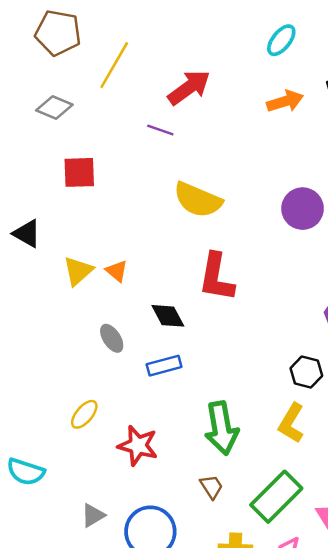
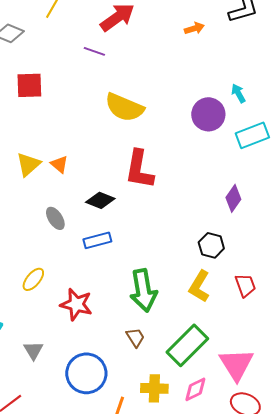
orange arrow: (285, 101) -> (194, 28), size x0.7
black diamond: (168, 316) -> (100, 200), turned -40
gray triangle: (93, 515) -> (33, 350), moved, turned -30

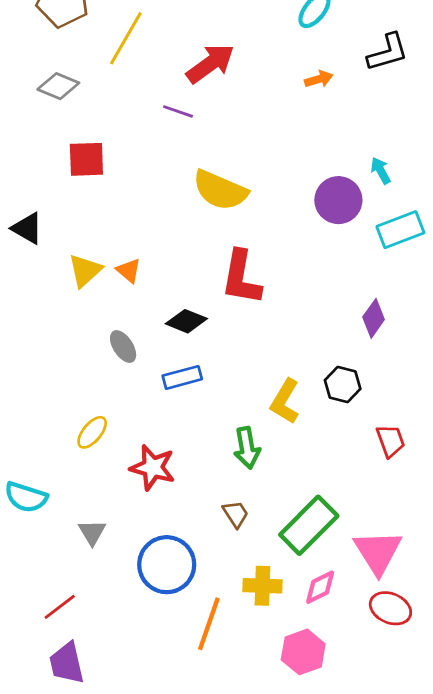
yellow L-shape: (199, 286) -> (285, 401), moved
green arrow: (143, 290) -> (247, 448), size x0.7

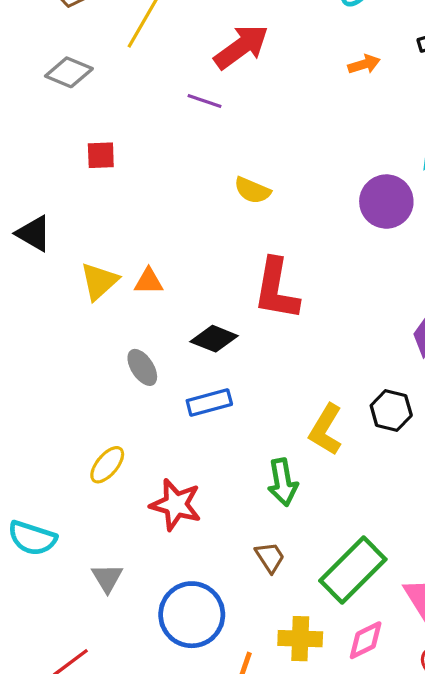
red square: (86, 159) -> (101, 155), size x0.7
yellow semicircle: (220, 190) -> (252, 190), size x0.6
orange triangle: (129, 270) -> (149, 281), turned -40

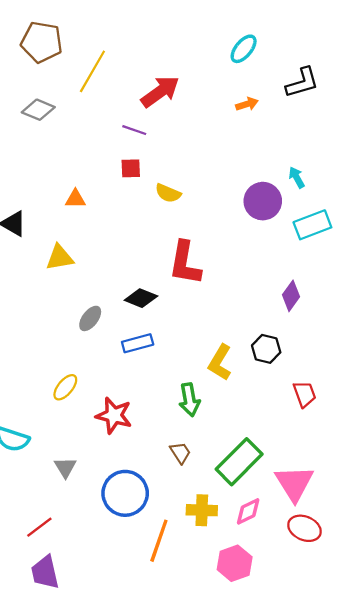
red square: (101, 155) -> (131, 168), moved
yellow triangle: (99, 281) -> (60, 258), turned 32
orange triangle: (149, 281) -> (75, 199), moved
gray ellipse: (142, 367) -> (90, 318), turned 70

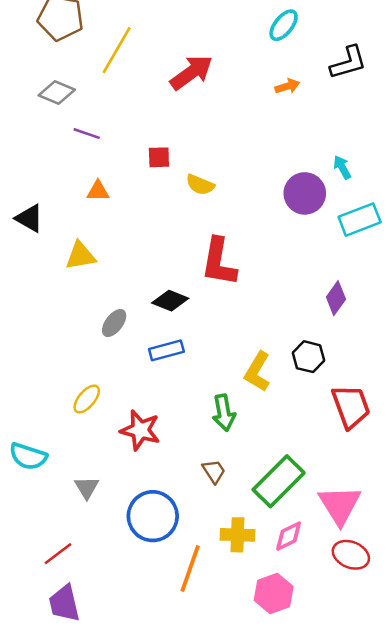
purple line: (134, 130) -> (87, 134), moved
red trapezoid: (305, 394) -> (351, 407), size x1.5

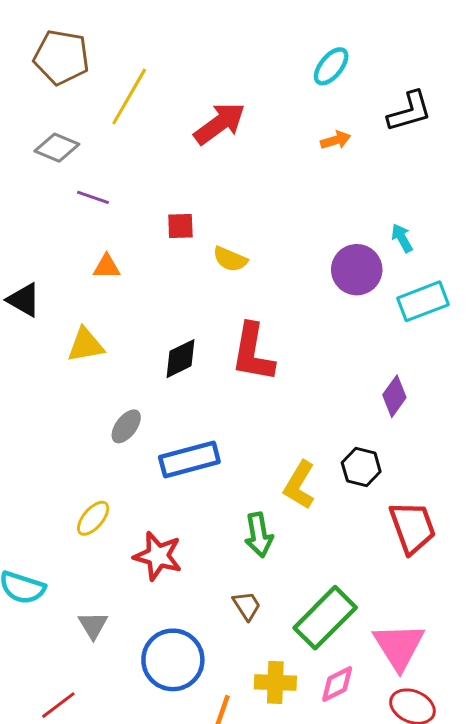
black diamond: (170, 301) -> (180, 359), moved, turned -48
blue rectangle: (166, 350) -> (189, 460), size x1.4

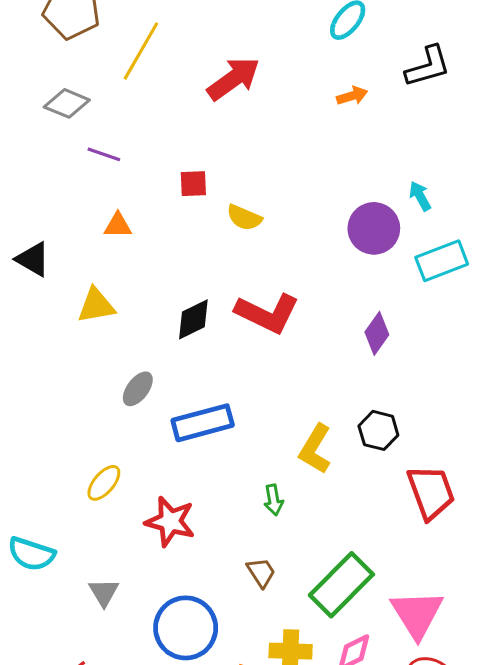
red L-shape: (253, 353) -> (267, 313), turned -74
purple diamond: (394, 396) -> (377, 333), moved
green arrow: (259, 535) -> (274, 500), size x0.7

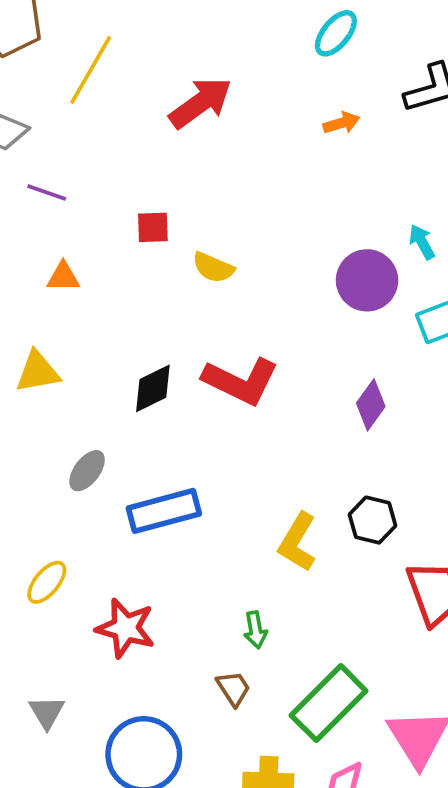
green arrow: (274, 500) -> (255, 630), moved

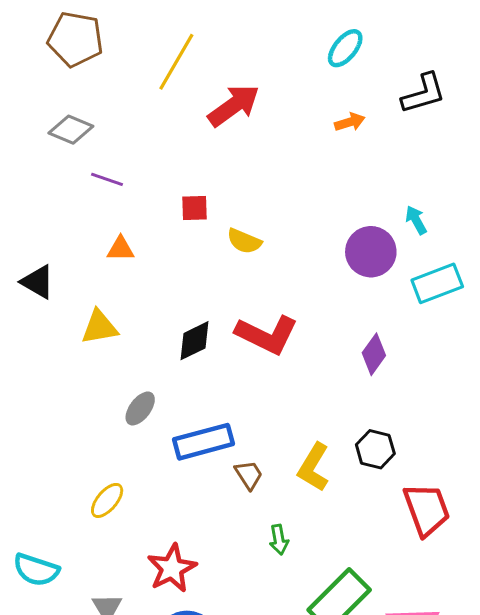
yellow line: (91, 70) -> (176, 62), moved
red star: (125, 628) -> (172, 568), moved, turned 30
brown trapezoid: (233, 688) -> (249, 475), moved

